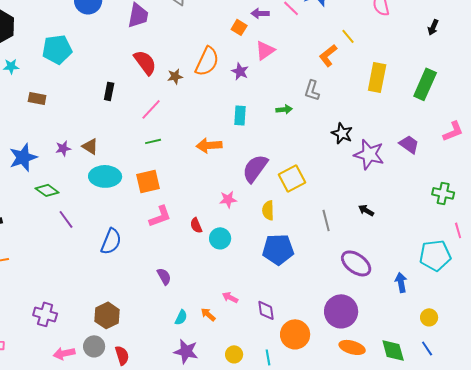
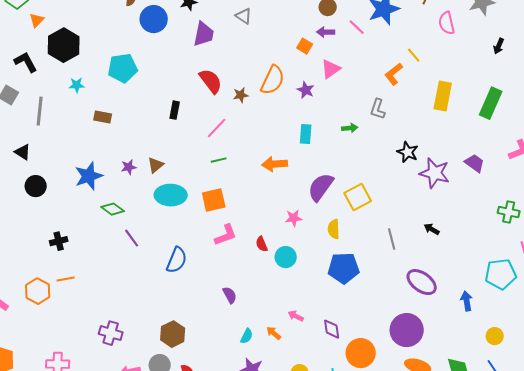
brown triangle: (90, 146) -> (156, 165), turned 48

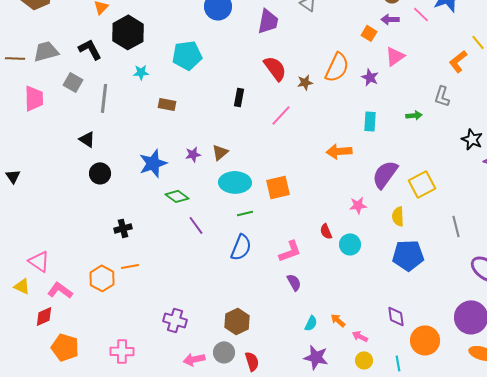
green line: (219, 160) -> (245, 213), moved
pink L-shape: (226, 235) -> (290, 251), moved
pink arrow: (296, 316) -> (360, 336), moved

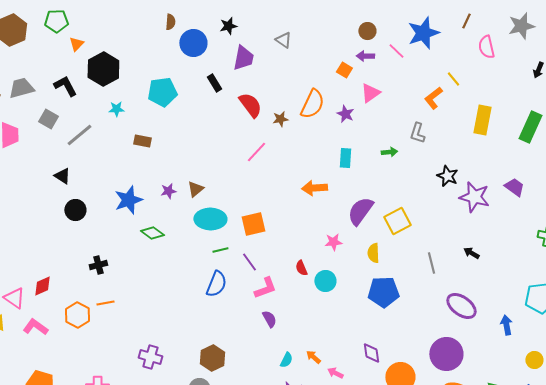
black rectangle: (239, 97) -> (214, 83), moved, turned -42
gray line: (104, 98) -> (79, 135), turned 44
purple line: (196, 225) -> (249, 262), moved
red diamond: (44, 316) -> (42, 286), moved

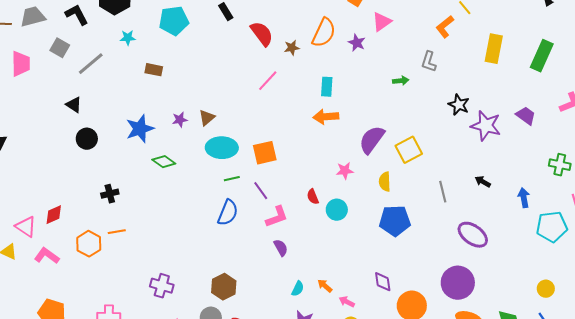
cyan rectangle: (345, 158) -> (327, 87), moved
blue arrow: (506, 325) -> (524, 198), moved

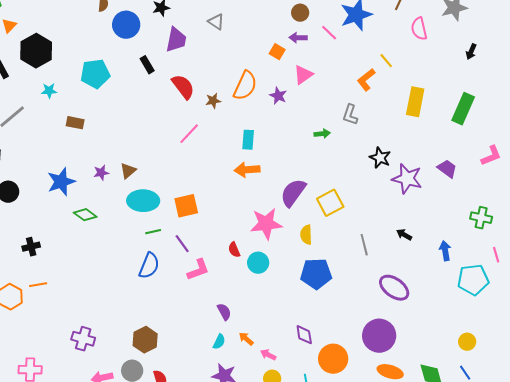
pink star: (345, 171) -> (266, 224), size x1.8
purple semicircle: (281, 248) -> (224, 312), moved

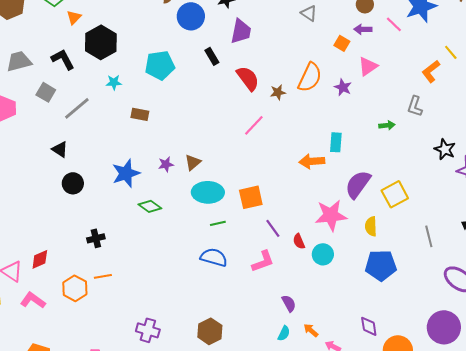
gray triangle: (216, 22) -> (309, 13), moved
cyan rectangle: (248, 140) -> (336, 142), moved
purple line: (182, 244) -> (273, 228), moved
blue semicircle: (149, 266) -> (214, 257), turned -96

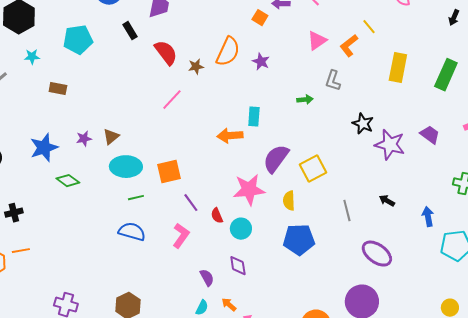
pink triangle: (368, 66) -> (317, 41), moved
pink L-shape: (263, 261) -> (181, 236), turned -35
purple diamond: (369, 326) -> (238, 266), moved

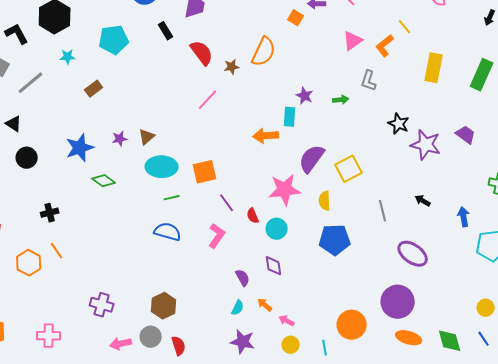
purple star: (261, 62) -> (305, 96), moved
brown rectangle: (58, 89) -> (94, 89), turned -48
orange line: (21, 251) -> (57, 251), turned 66

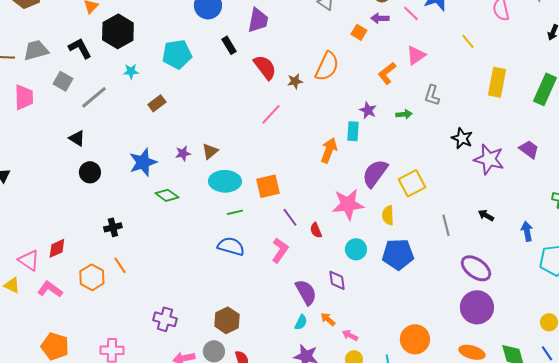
orange L-shape: (385, 46) -> (387, 73), moved
orange arrow: (266, 136) -> (329, 150), turned 115
cyan circle: (277, 229) -> (356, 249), moved
purple semicircle: (243, 278) -> (306, 292), size x1.5
purple circle: (398, 302) -> (477, 307), moved

